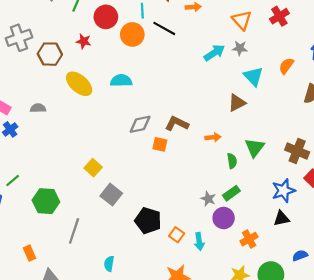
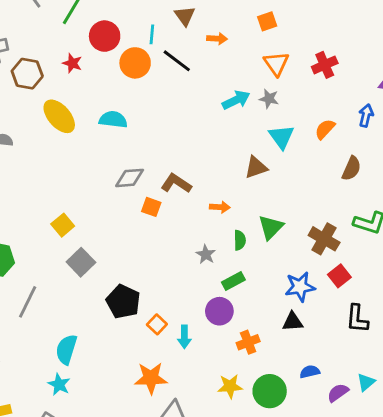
gray star: (208, 199) -> (206, 254), moved
cyan semicircle: (109, 264) -> (66, 349), size x1.5

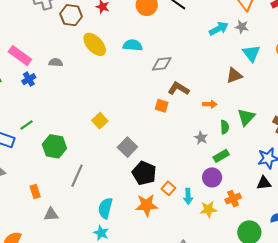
gray diamond: (130, 178) -> (162, 64), moved
gray square: (81, 262) -> (127, 147), moved
orange star: (151, 378) -> (147, 205), moved
yellow star: (230, 386) -> (208, 209), moved

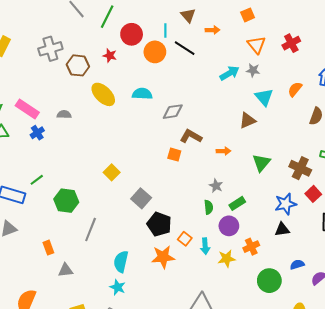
green semicircle: (225, 127) -> (209, 207), moved

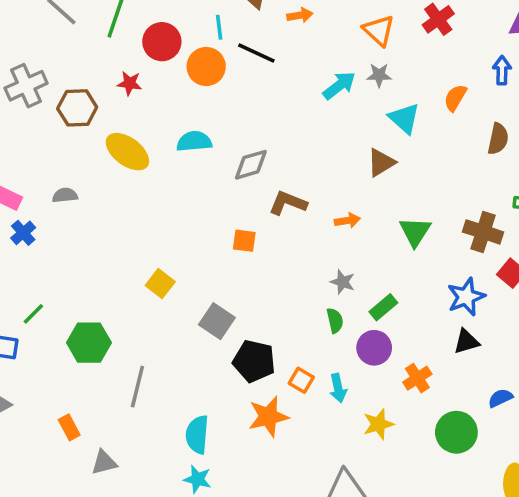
orange square: (174, 155) -> (244, 241), moved
yellow star: (227, 259) -> (378, 424), moved

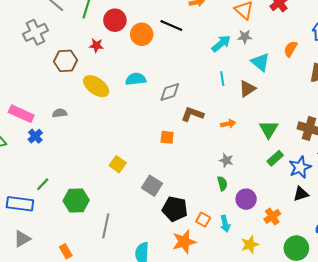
cyan line: (219, 27) -> (222, 79), moved
gray cross: (26, 86) -> (35, 32), moved
green rectangle: (383, 307) -> (275, 158), moved

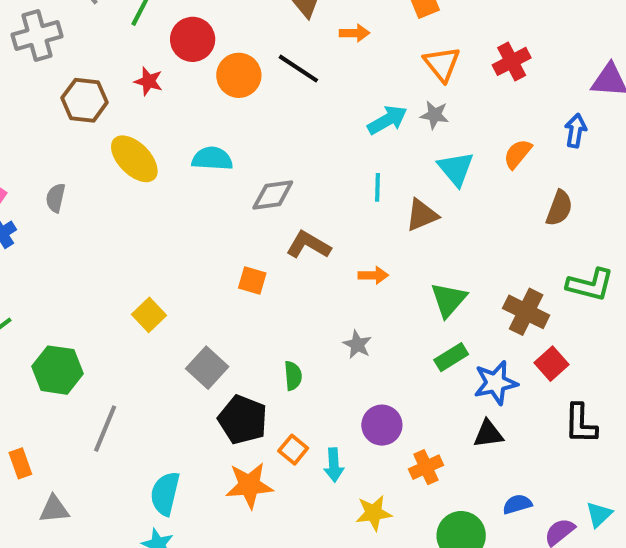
gray semicircle: (60, 113) -> (56, 198), turned -80
green semicircle: (222, 183) -> (293, 376), moved

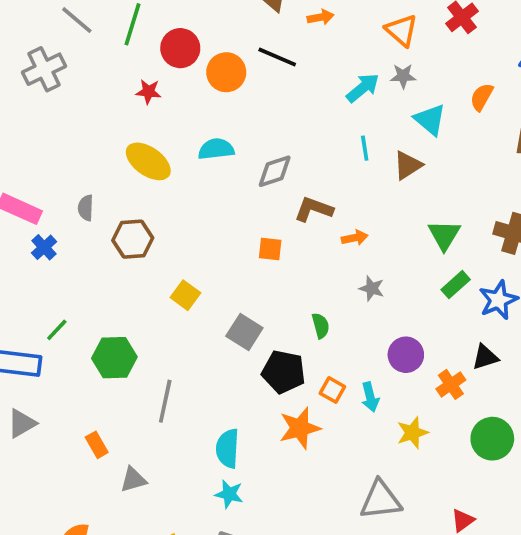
brown hexagon: (85, 100) -> (133, 239), moved
orange arrow: (373, 275) -> (355, 238), moved
black triangle: (488, 434) -> (485, 357), moved

